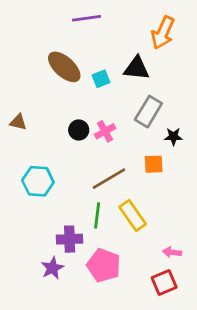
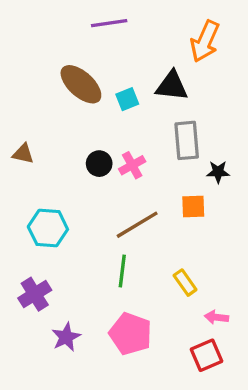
gray rectangle: (148, 112) -> (187, 140), turned -36
yellow rectangle: (133, 215) -> (185, 283), moved, size x0.7
purple cross: (70, 239) -> (35, 294), moved, turned -30

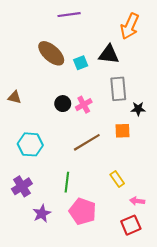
green line: (122, 271) -> (67, 182), moved

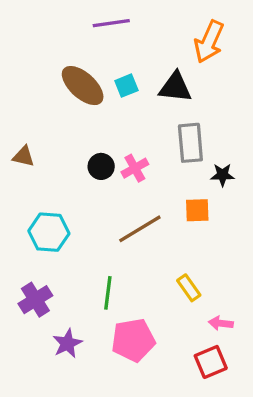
cyan square: (81, 63) -> (126, 86), moved
pink pentagon: (83, 211) -> (133, 340), turned -30

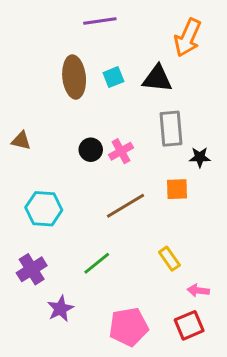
brown ellipse: (83, 86) -> (74, 77), turned 42
green line: (108, 293) -> (97, 263), turned 44
pink pentagon: (133, 340) -> (129, 327), moved

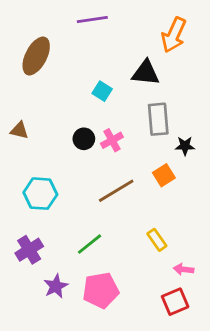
brown ellipse: (74, 77) -> (36, 56), moved, turned 33
cyan square: (113, 77) -> (102, 91), moved, turned -36
orange square: (177, 189) -> (164, 175), turned -30
pink pentagon: (129, 327) -> (101, 290), moved

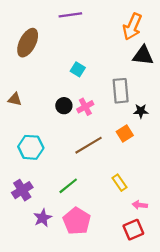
black triangle: (146, 73) -> (143, 55), moved
pink pentagon: (101, 290) -> (77, 221), turned -30

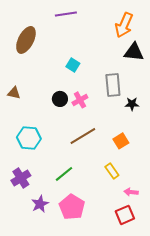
orange square: (125, 133) -> (121, 141), moved

